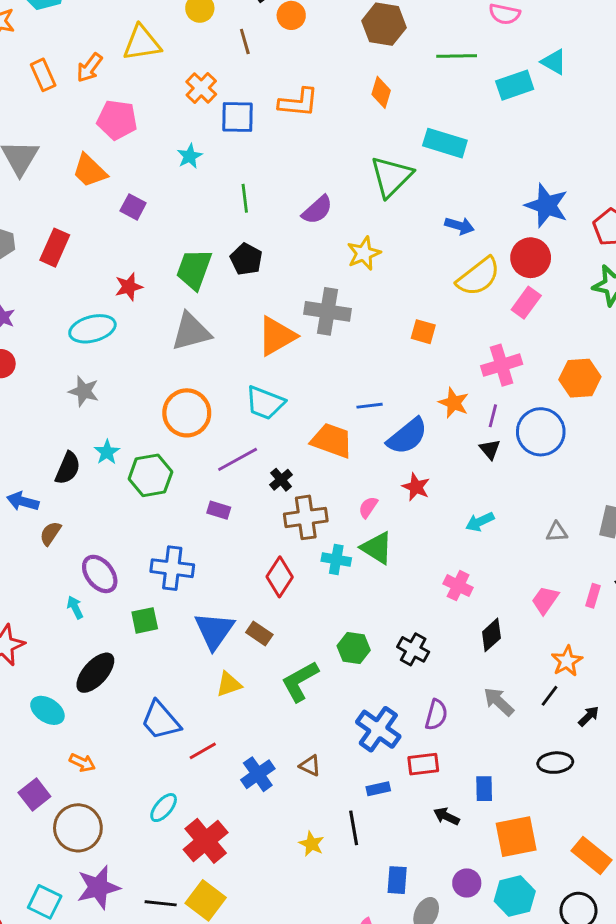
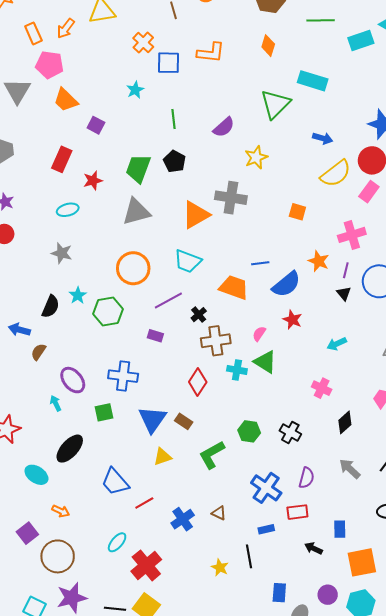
pink pentagon: (117, 120) -> (50, 65), moved
red rectangle: (55, 248) -> (62, 159), moved
cyan ellipse: (92, 329) -> (68, 210), size x0.7

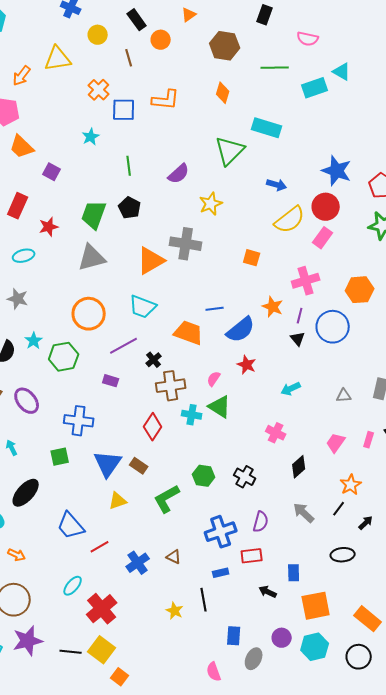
purple ellipse: (73, 380) -> (27, 401), moved
blue cross: (266, 488) -> (221, 532), turned 36

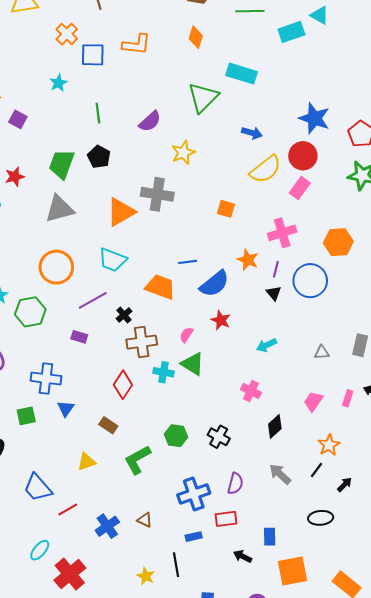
blue triangle: (108, 464) -> (66, 409), moved, size x0.6

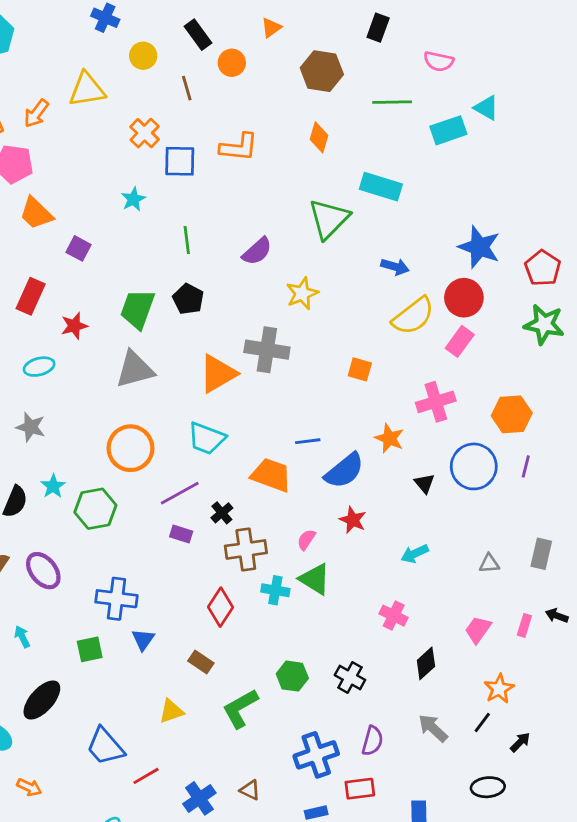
purple line: (276, 269) -> (526, 466), moved
purple rectangle: (79, 337) -> (181, 534), moved

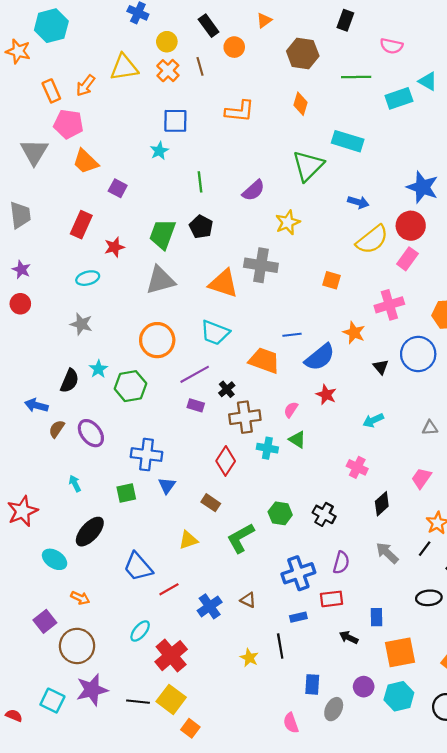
orange cross: (145, 133) -> (168, 71), moved
blue square: (180, 161) -> (175, 121), moved
orange triangle: (218, 374) -> (224, 283), turned 48
green triangle: (315, 579) -> (297, 440), size x0.7

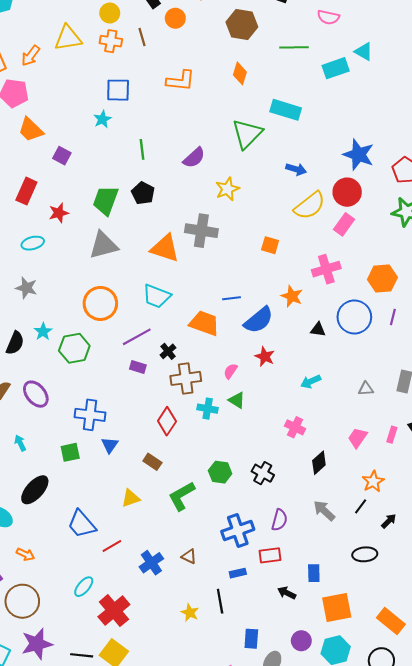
orange cross: (168, 71) -> (111, 41), turned -35
black triangle: (381, 367) -> (318, 329), turned -42

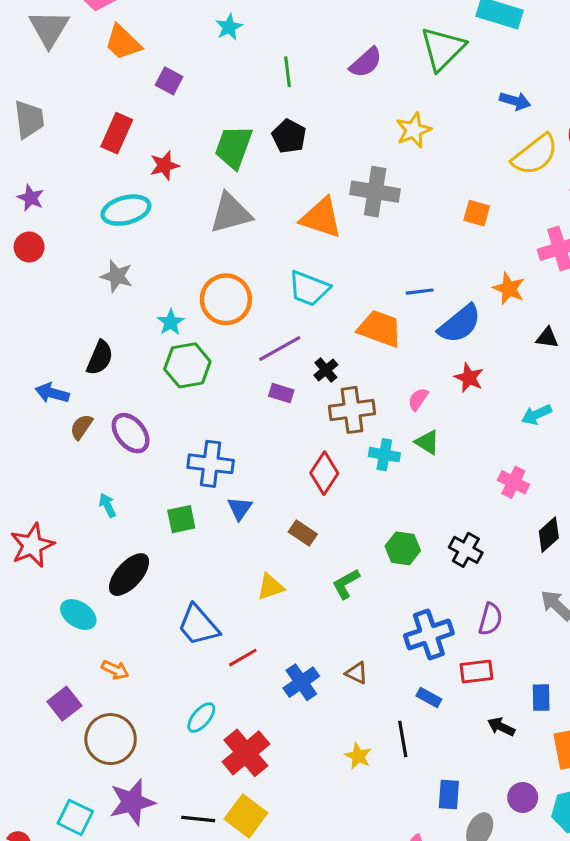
purple semicircle: (194, 158) -> (366, 62), moved
cyan ellipse: (33, 243) -> (126, 210), size x1.4
cyan star: (43, 332) -> (171, 322), moved
green L-shape: (182, 496) -> (346, 584), size x0.7
blue rectangle: (238, 573) -> (429, 698), turned 42

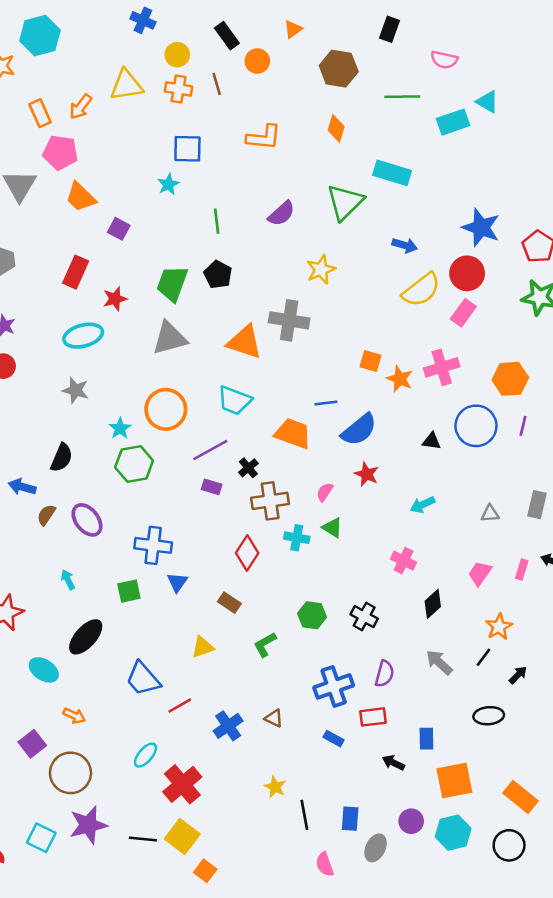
orange square: (477, 213) -> (370, 361), moved
orange star: (509, 289) -> (400, 379), moved
black line: (403, 739) -> (304, 815), moved

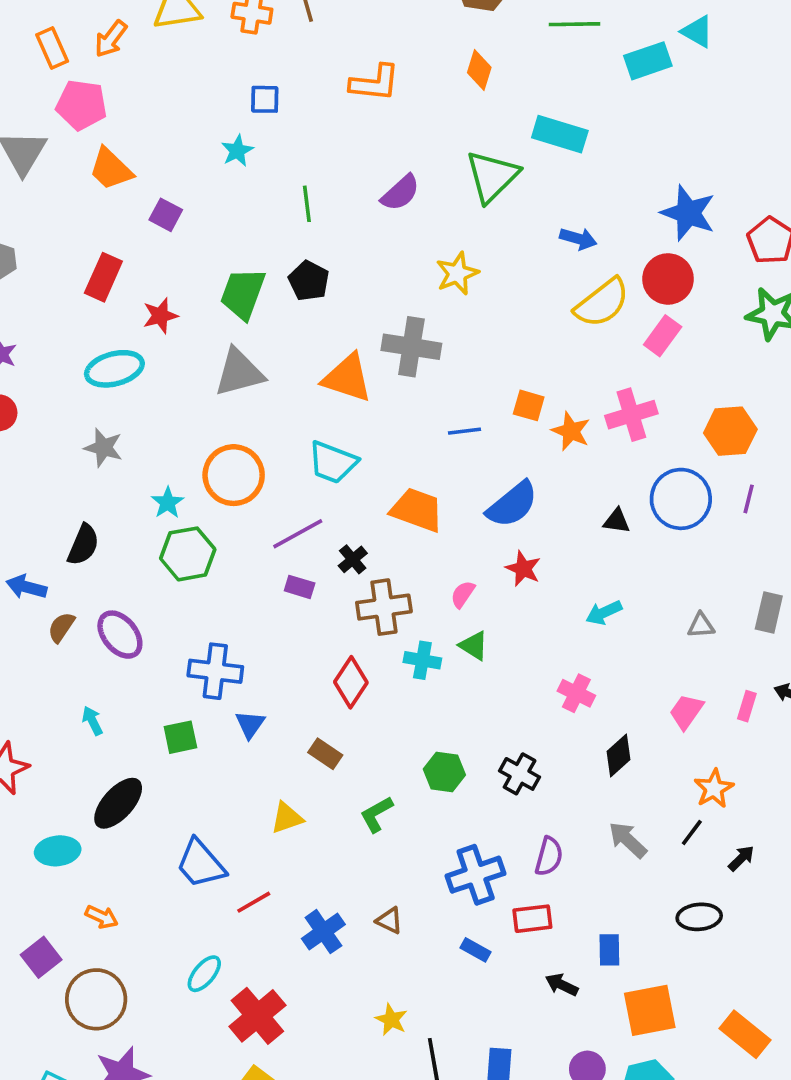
blue square: (187, 149) -> (265, 99), size x0.7
blue line: (326, 403) -> (465, 431), moved
cyan ellipse: (44, 670) -> (58, 851), turned -40

